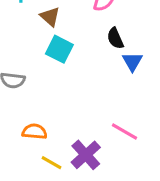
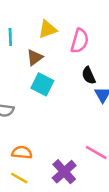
brown triangle: (50, 17) -> (35, 57), turned 42
yellow line: (52, 163) -> (19, 178), moved

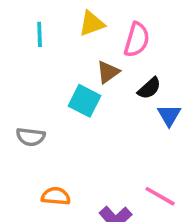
brown triangle: (35, 57) -> (108, 72), moved
black semicircle: (89, 75) -> (149, 88), turned -108

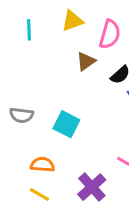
cyan square: (85, 101) -> (66, 124), moved

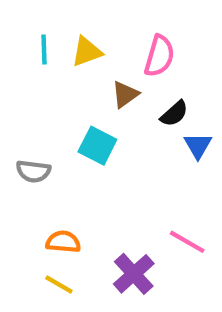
yellow triangle: (72, 21) -> (87, 52), moved
cyan square: (66, 124) -> (97, 146), moved

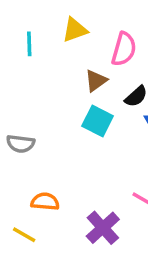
yellow triangle: (87, 52) -> (75, 30), moved
cyan square: (97, 146) -> (98, 121), moved
yellow line: (59, 284) -> (24, 235), moved

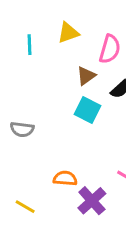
orange semicircle: (45, 202) -> (65, 178), moved

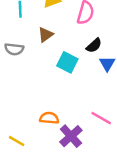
brown triangle: (86, 76) -> (46, 35), moved
gray semicircle: (22, 129) -> (14, 49), moved

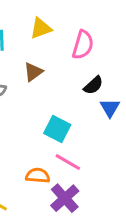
cyan square: (67, 62) -> (57, 129), moved
pink line: (101, 118) -> (68, 162), moved

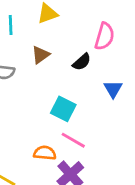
pink semicircle: (83, 45) -> (104, 36), moved
black semicircle: (93, 85) -> (82, 62), moved

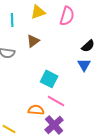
pink semicircle: (104, 36) -> (67, 16), moved
black semicircle: (82, 62) -> (88, 46), moved

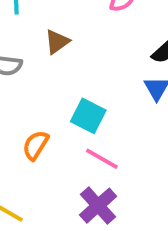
orange semicircle: (36, 110) -> (36, 145), moved, turned -63

